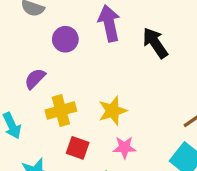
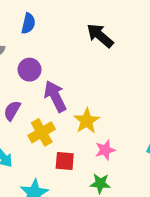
purple arrow: (109, 23) -> (55, 96), moved
black arrow: (155, 43) -> (100, 36), moved

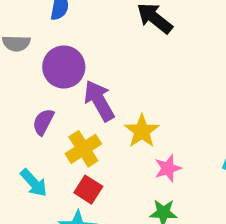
purple circle: (30, 70) -> (64, 67), size x1.4
red square: (65, 161) -> (88, 190), moved, turned 30

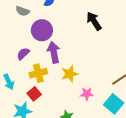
pink star: (168, 168) -> (87, 94), moved

